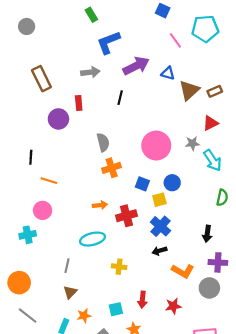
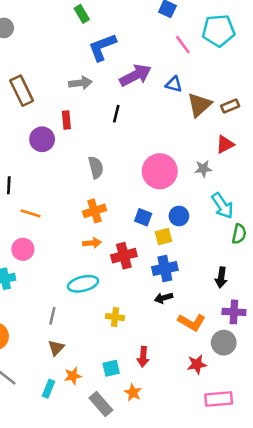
cyan arrow: (213, 160) -> (222, 206), moved
orange cross: (112, 168) -> (95, 211), moved
blue cross: (160, 226) -> (165, 268), turned 36
red star: (173, 306) -> (197, 364), moved

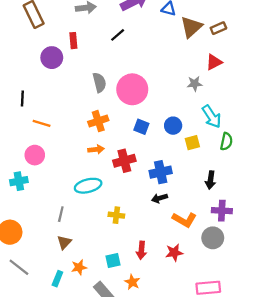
black line: (116, 114) -> (118, 35), turned 35
pink circle: (160, 171) -> (132, 89), moved
yellow square: (164, 236) -> (192, 143), moved
red star: (197, 364) -> (174, 253), moved

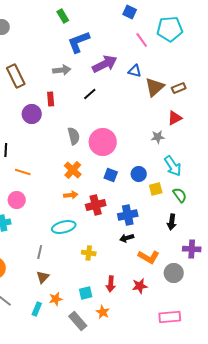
orange cross: (98, 121) -> (73, 170), turned -30
green semicircle: (226, 141) -> (180, 195), moved, turned -49
purple cross: (222, 211) -> (192, 249), moved

